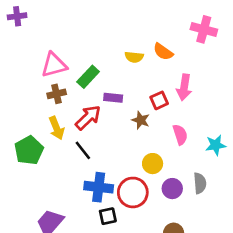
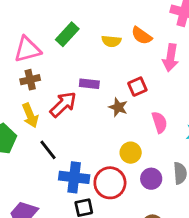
green rectangle: (88, 77) -> (67, 34), moved
pink arrow: (184, 87) -> (170, 58), moved
black line: (83, 150) -> (48, 150), moved

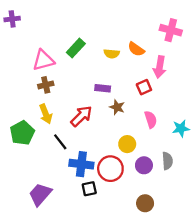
purple rectangle: (89, 84) -> (103, 88), moved
red square: (137, 87) -> (144, 87), moved
red arrow: (63, 104) -> (81, 116), moved

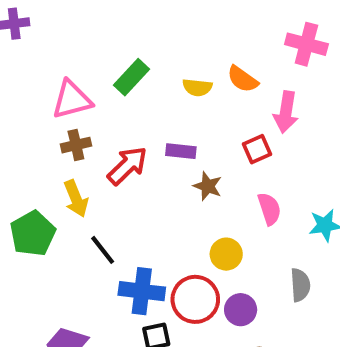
red arrow: (81, 116) -> (127, 166), moved
purple circle: (144, 165) -> (241, 310), moved

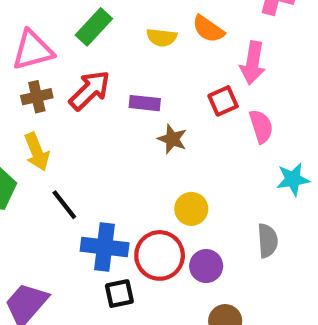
red arrow: (127, 166) -> (90, 90), moved
pink semicircle: (269, 209) -> (261, 126), moved

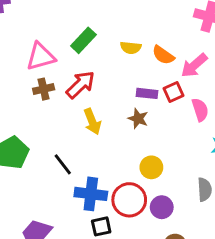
orange semicircle: (208, 29) -> (163, 55), moved
pink arrow: (253, 63) -> (194, 65), turned 40
purple rectangle: (145, 103) -> (147, 93), moved
yellow arrow: (37, 152) -> (92, 122), moved

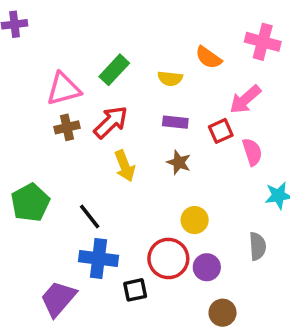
orange semicircle: (163, 55) -> (209, 58), moved
purple rectangle: (147, 93) -> (175, 122), moved
blue cross: (91, 194) -> (98, 258), moved

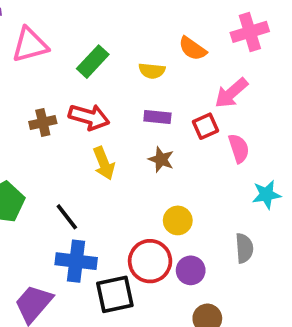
pink cross: (263, 42) -> (250, 32), turned -32
pink triangle: (63, 89) -> (30, 45), moved
red arrow: (111, 122) -> (89, 117), turned 60
black square: (135, 290) -> (115, 294), size x1.5

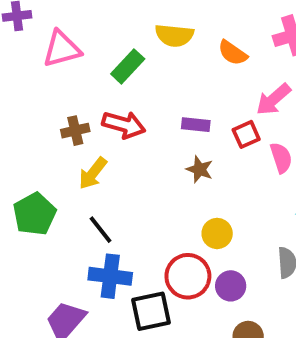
yellow semicircle: (152, 71) -> (174, 35), moved, size x1.4
yellow arrow: (104, 163) -> (93, 173), moved, turned 60

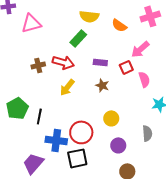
green rectangle: (128, 66) -> (78, 38), moved
yellow arrow: (93, 173) -> (67, 87), moved
black line: (101, 230) -> (39, 116), moved, turned 49
red circle: (188, 276) -> (81, 132), moved

